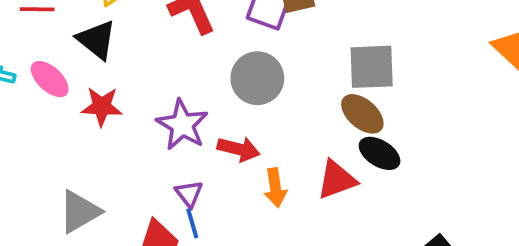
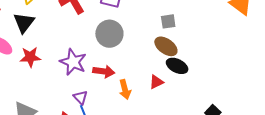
black triangle: (96, 40) -> (24, 23), turned 35
gray square: (372, 67) -> (168, 21), size x0.6
red triangle: (337, 180) -> (156, 82), size x0.7

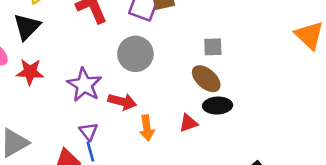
black ellipse: (177, 66) -> (218, 106), turned -35

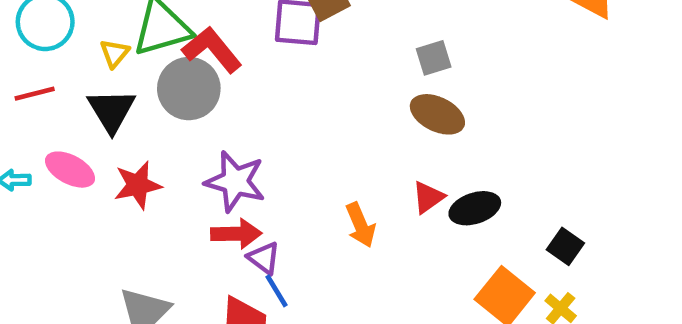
gray circle: (135, 54) -> (189, 89), moved
red arrow: (122, 102) -> (236, 234), moved
black ellipse: (218, 106) -> (475, 208), moved

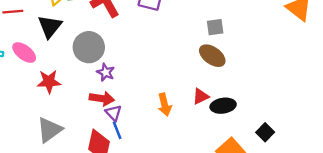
gray circle: (189, 89) -> (89, 47), moved
purple star: (235, 181) -> (106, 72), size x0.6
red star: (138, 185) -> (49, 82), moved

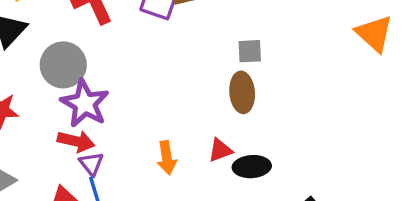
brown ellipse: (212, 56) -> (242, 92), turned 45
purple star: (106, 72) -> (85, 104), size x1.8

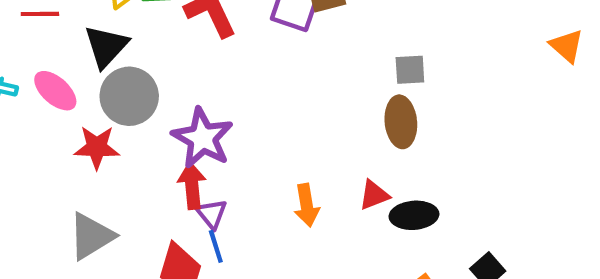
orange triangle: (374, 34) -> (567, 46), size x0.7
gray circle: (63, 65) -> (129, 96), moved
red arrow: (76, 141) -> (192, 186), turned -108

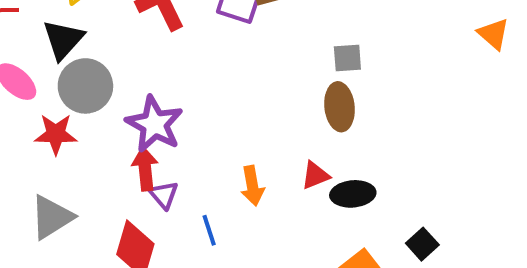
blue line: (216, 246) -> (209, 230), moved

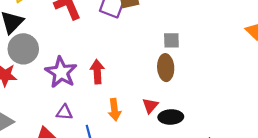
red arrow: (145, 169) -> (97, 72), moved
red triangle: (315, 175) -> (150, 106), turned -30
purple triangle: (164, 195) -> (64, 112), turned -48

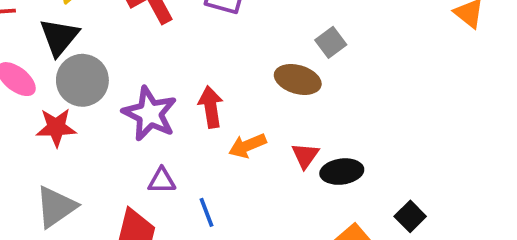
gray square: (171, 40) -> (331, 42), turned -30
brown ellipse: (166, 68) -> (298, 79), moved, turned -65
orange arrow: (114, 110) -> (247, 146), moved, turned 80

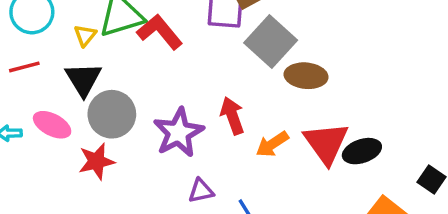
gray square: (331, 42) -> (271, 42), moved, size x1.8
purple star: (150, 114) -> (178, 133), turned 30
red triangle: (305, 156) -> (326, 143), size x1.8

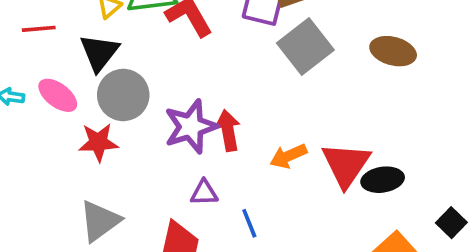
brown ellipse: (306, 76) -> (393, 51), moved
red arrow: (232, 116) -> (228, 130), moved

